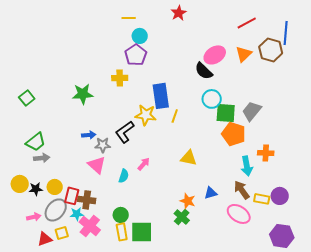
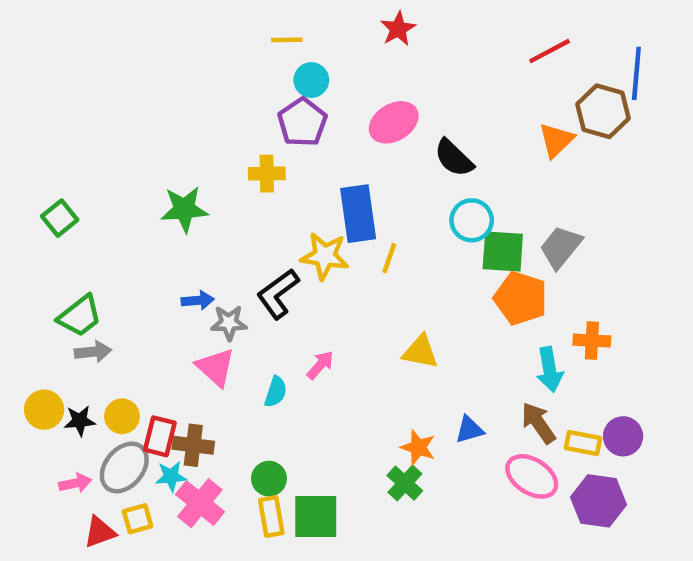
orange triangle: (244, 54) -> (556, 140), moved
pink ellipse: (215, 55) -> (394, 122), moved
purple hexagon: (282, 236) -> (599, 501), moved

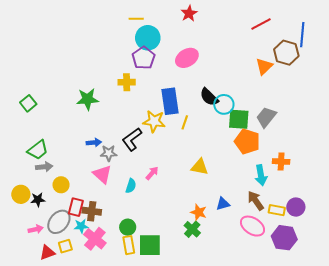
cyan circle: (311, 80) -> (148, 38), size x1.5
black semicircle: (454, 158) -> (209, 97), moved
yellow circle: (122, 416) -> (61, 185), moved

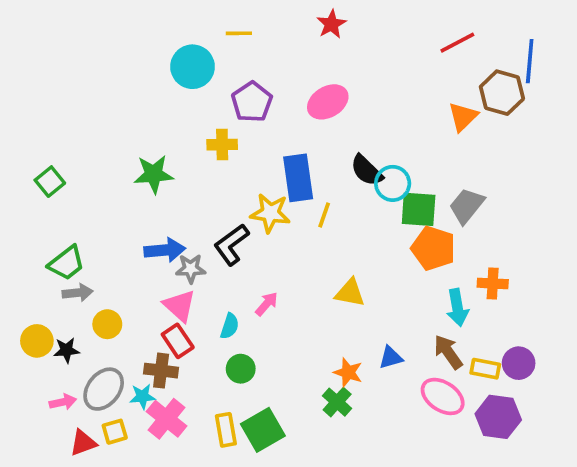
cyan circle: (148, 38) -> (193, 67), moved
blue arrow: (94, 142) -> (165, 250), size x1.5
red rectangle: (76, 207) -> (178, 341), moved, turned -48
green circle: (128, 227) -> (241, 369), moved
green square: (150, 245) -> (263, 430), turned -30

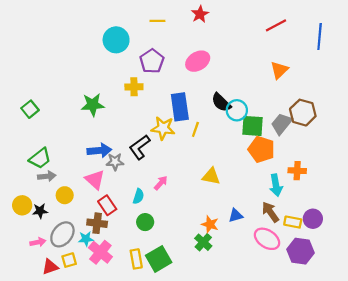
yellow line: (239, 33) -> (157, 21), moved
brown hexagon: (502, 93) -> (303, 113), moved
pink triangle: (180, 306) -> (95, 180), moved

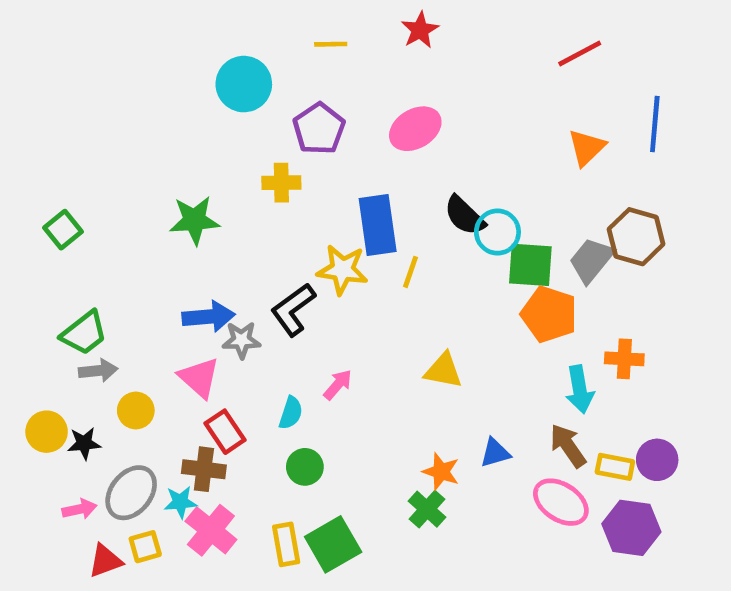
blue line: (320, 37) -> (655, 124), moved

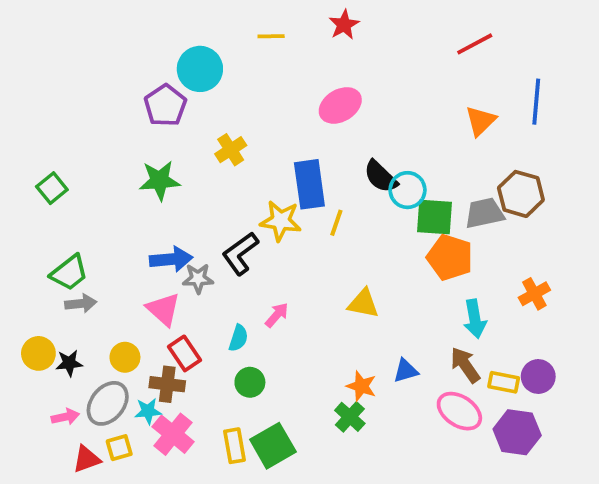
purple pentagon: (319, 129) -> (165, 105), moved
yellow cross: (281, 183) -> (231, 150), turned -32
gray trapezoid: (591, 260) -> (484, 213), turned 39
orange cross: (624, 359) -> (534, 294), moved, turned -32
yellow circle: (136, 411) -> (125, 357), moved

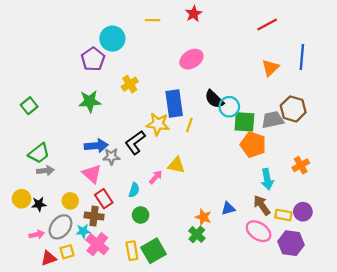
yellow triangle: (363, 303) -> (176, 165), moved

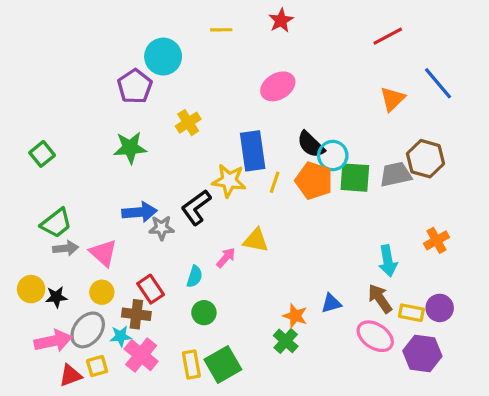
blue line: (302, 57) -> (438, 83), turned -45
orange pentagon: (253, 145) -> (314, 181), moved
pink triangle: (92, 174) -> (103, 253), moved
pink arrow: (37, 234) -> (53, 341), size x1.6

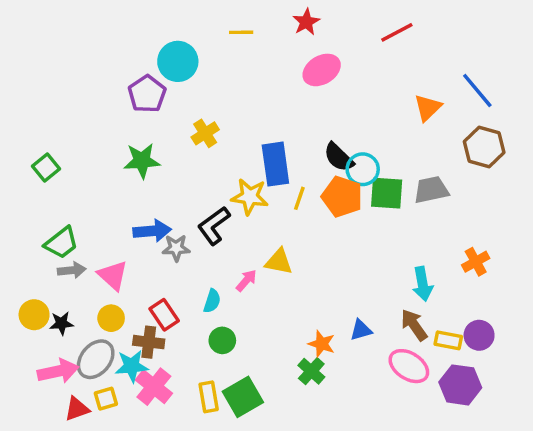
red line: (388, 36) -> (397, 32), moved
pink ellipse: (278, 86) -> (322, 70), moved
brown hexagon: (425, 159) -> (484, 147), moved
cyan star: (121, 336) -> (132, 366), size x1.4

